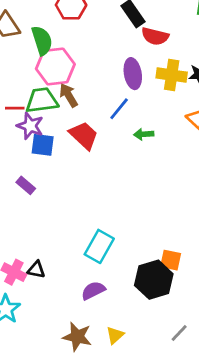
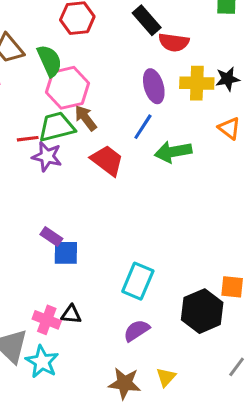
green arrow: (144, 134) -> (173, 152), size x1.6
blue square: (43, 145) -> (66, 253), moved
purple rectangle: (26, 185) -> (51, 236), moved
orange square: (171, 260) -> (232, 287), moved

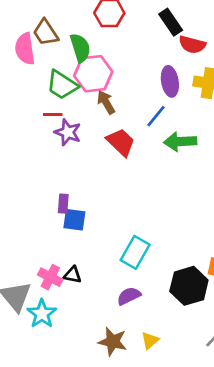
green trapezoid: (57, 127) -> (62, 85), moved, turned -140
purple rectangle: (51, 236) -> (63, 204), turned 54

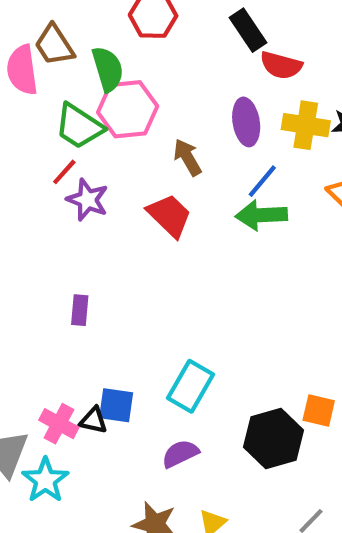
brown arrow: (106, 102) -> (187, 157), moved
red line: (53, 115) -> (64, 172), turned -48
blue line: (156, 116) -> (262, 181), moved
blue square: (74, 220) -> (116, 405), moved

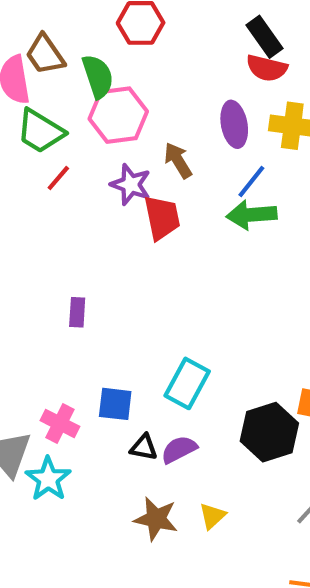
black rectangle: (248, 30) -> (264, 37), moved
green trapezoid: (79, 126) -> (40, 131), moved
purple star: (87, 200) -> (131, 185), moved
red trapezoid: (169, 216) -> (162, 218), turned 36
black triangle: (93, 420) -> (144, 447), moved

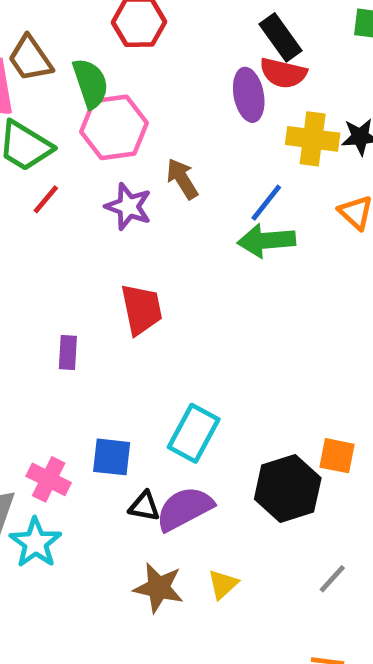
purple ellipse: (234, 124) -> (249, 95), moved
red trapezoid: (162, 218) -> (141, 309), moved
purple semicircle: (179, 449) -> (185, 509), size x1.4

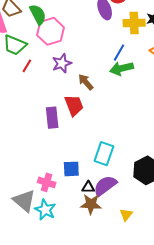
brown arrow: (182, 179) -> (86, 82), moved
purple star: (128, 206) -> (62, 63), turned -30
purple rectangle: (68, 352) -> (52, 118), moved, size x1.5
brown star: (159, 588) -> (91, 204), moved

